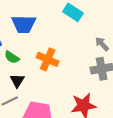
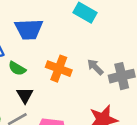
gray arrow: (102, 44) -> (95, 67), moved

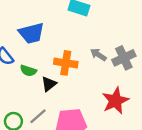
black triangle: (25, 95) -> (49, 84), moved, turned 35

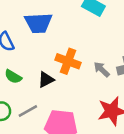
gray arrow: (98, 55) -> (102, 69), moved
green semicircle: (28, 71) -> (13, 77), moved

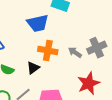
blue trapezoid: (38, 23) -> (38, 23), moved

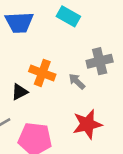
blue trapezoid: (38, 23) -> (19, 22), moved
gray cross: (97, 48) -> (100, 61), moved

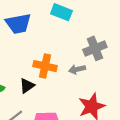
gray arrow: (77, 81) -> (77, 69), turned -49

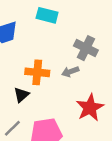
gray cross: (95, 48) -> (86, 48), turned -35

